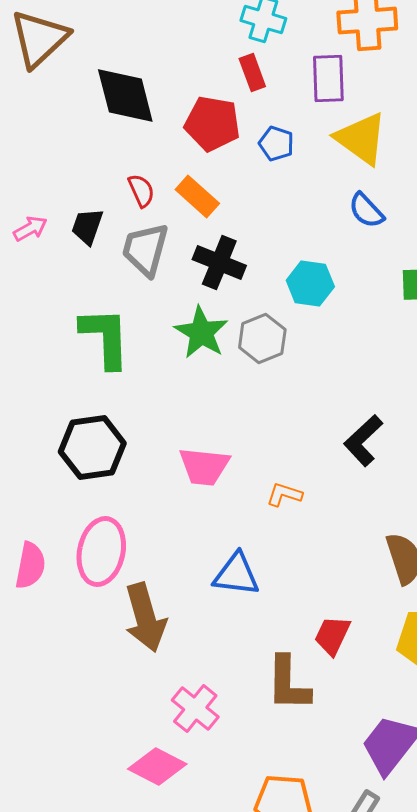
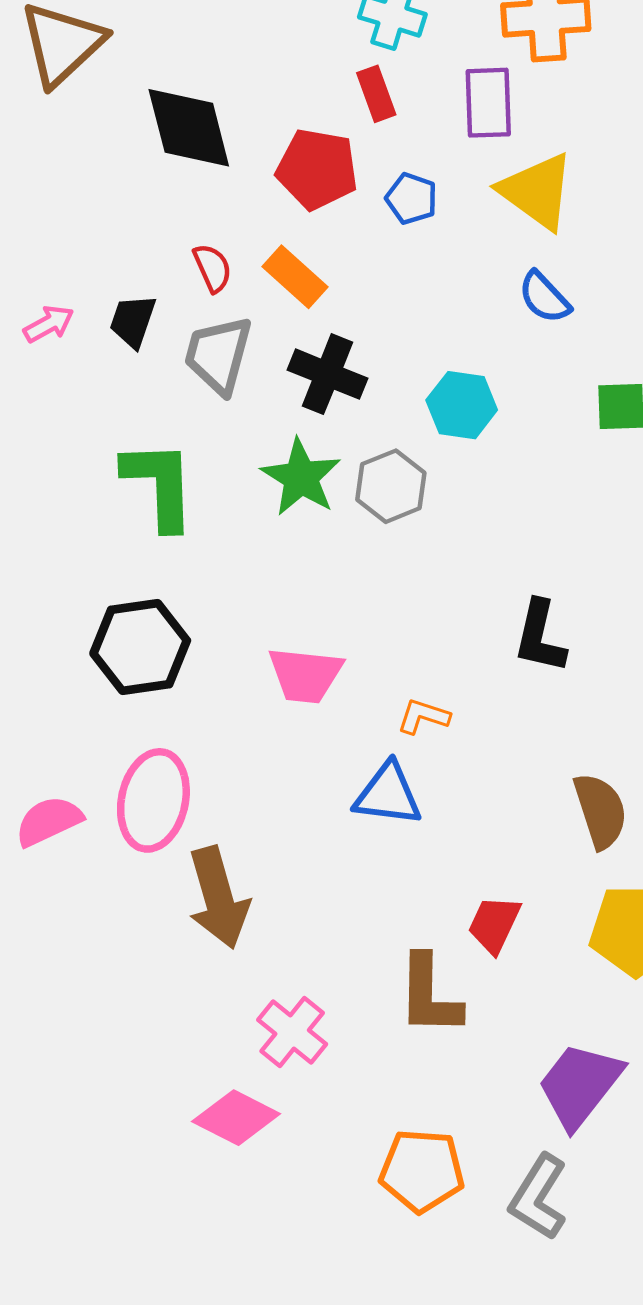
black L-shape: (363, 441) -> (540, 637), turned -34
pink semicircle: (30, 566) -> (49, 821), turned -126
blue triangle: (236, 575) -> (388, 795), moved

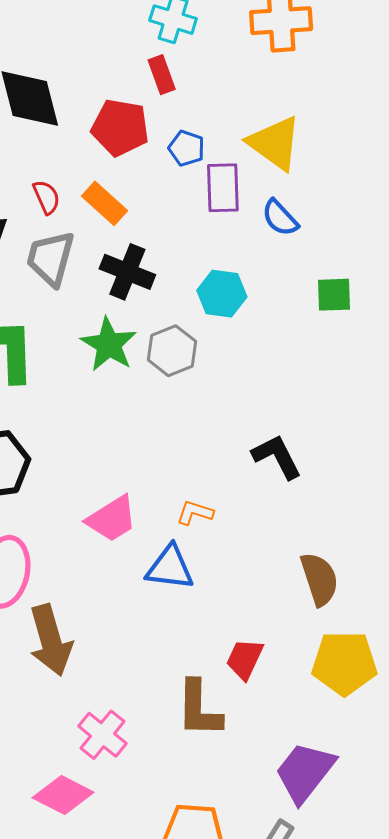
purple rectangle: (488, 103) -> (223, 188), moved
black L-shape: (540, 637) -> (277, 457), turned 140
pink trapezoid: (305, 675) -> (112, 519), moved, turned -38

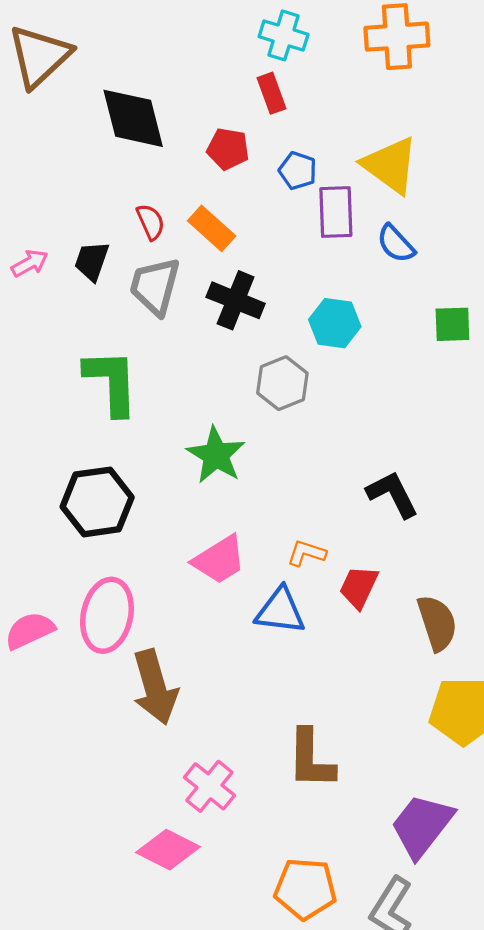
red pentagon: (120, 128) -> (228, 149), size x0.7
green star: (109, 344) -> (216, 455), moved
red trapezoid: (245, 659) -> (359, 587), moved

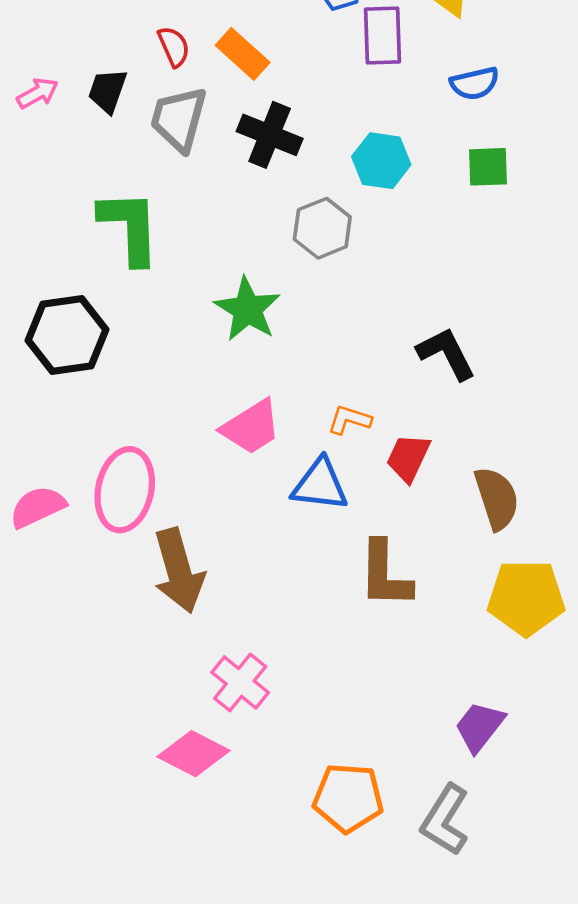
blue semicircle: (396, 244) -> (475, 83), moved, turned -60
green square: (452, 324) -> (488, 167), moved
black hexagon: (97, 502) -> (67, 335), moved
brown L-shape: (311, 759) -> (385, 574), moved
purple trapezoid: (422, 826) -> (479, 727), size x0.7

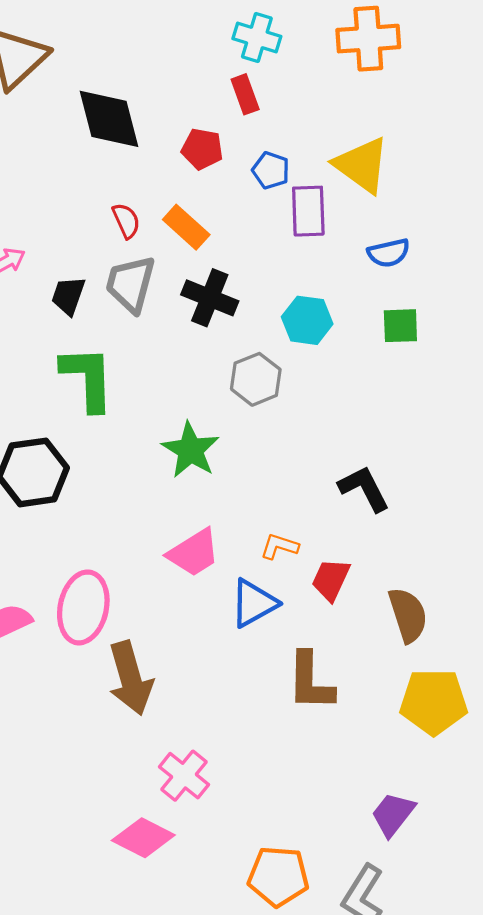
black trapezoid: (108, 91) -> (68, 296), moved
blue triangle: (320, 485) -> (254, 603), turned -36

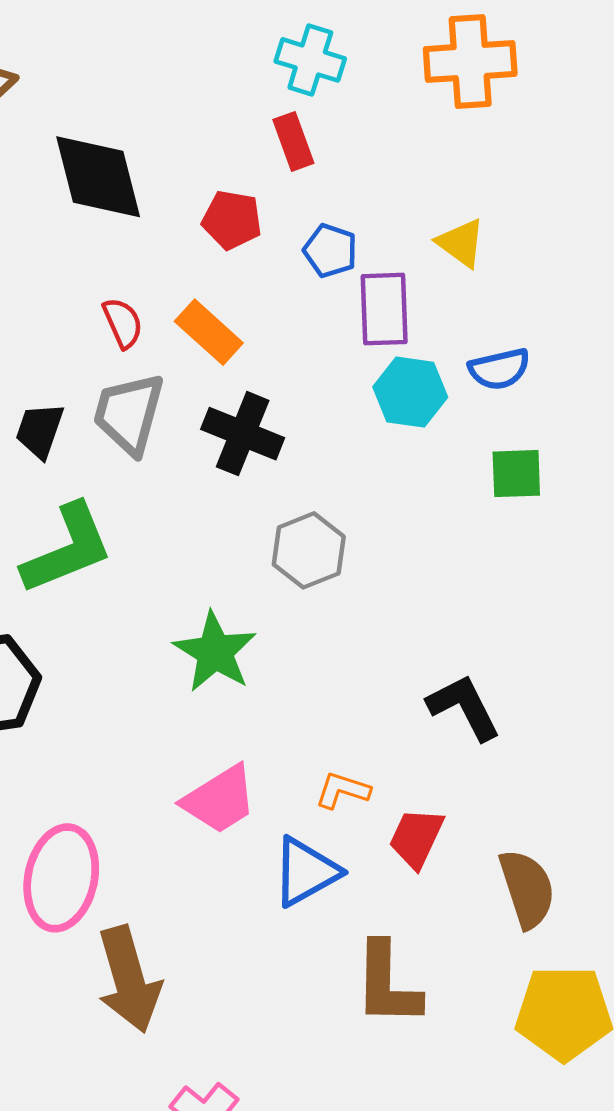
yellow triangle: (362, 165) -> (461, 243), size x0.6
cyan hexagon: (307, 320) -> (410, 392), moved
green L-shape: (88, 378) -> (67, 549), turned 70

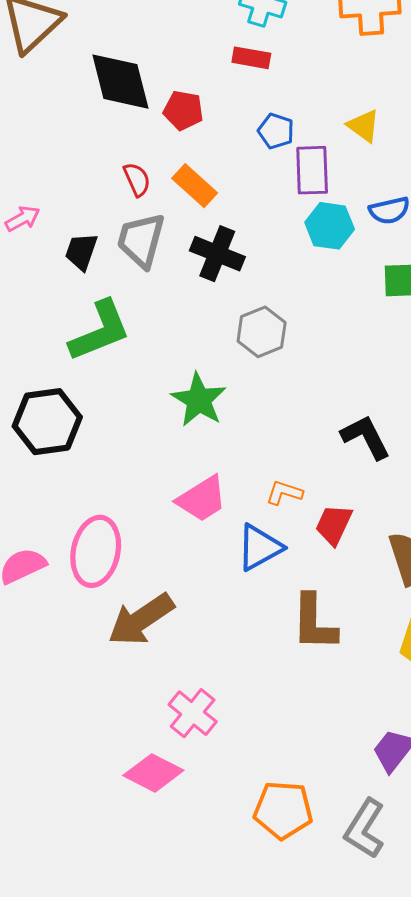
red rectangle: (293, 141) -> (251, 58), turned -60
red pentagon: (232, 220) -> (183, 110), moved
brown arrow: (129, 979) -> (141, 619), turned 72

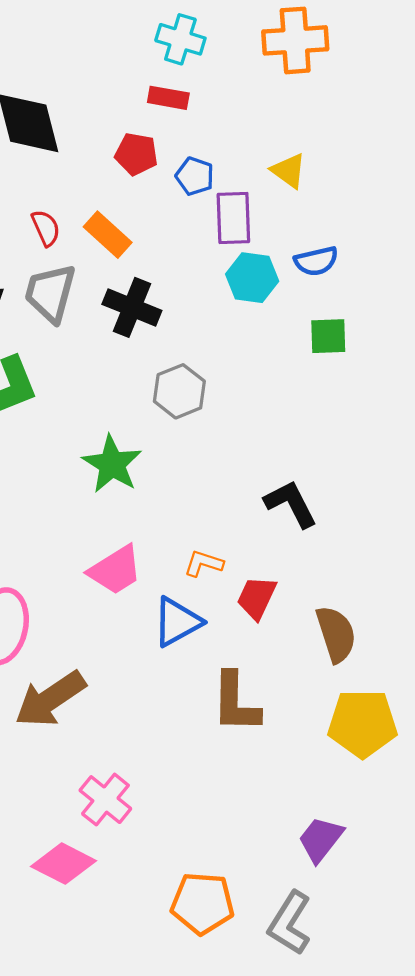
red pentagon: (183, 110) -> (136, 154), moved

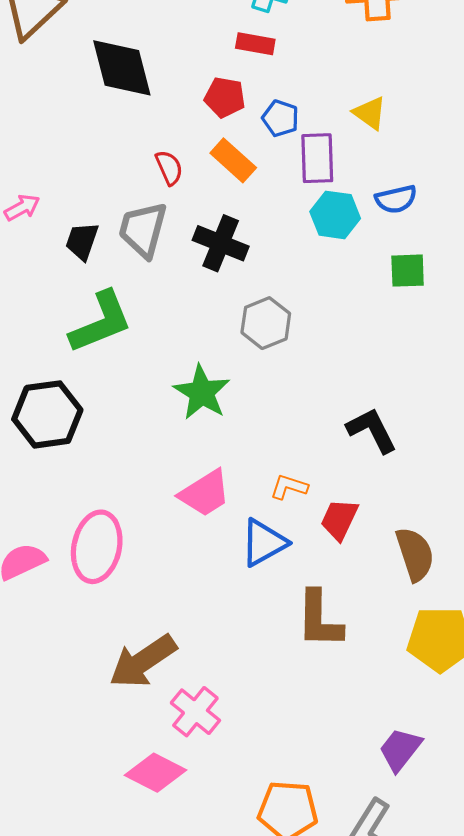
red semicircle: (46, 228) -> (169, 168), moved
orange rectangle: (108, 235) -> (233, 160), moved
brown arrow: (50, 699) -> (143, 661), moved

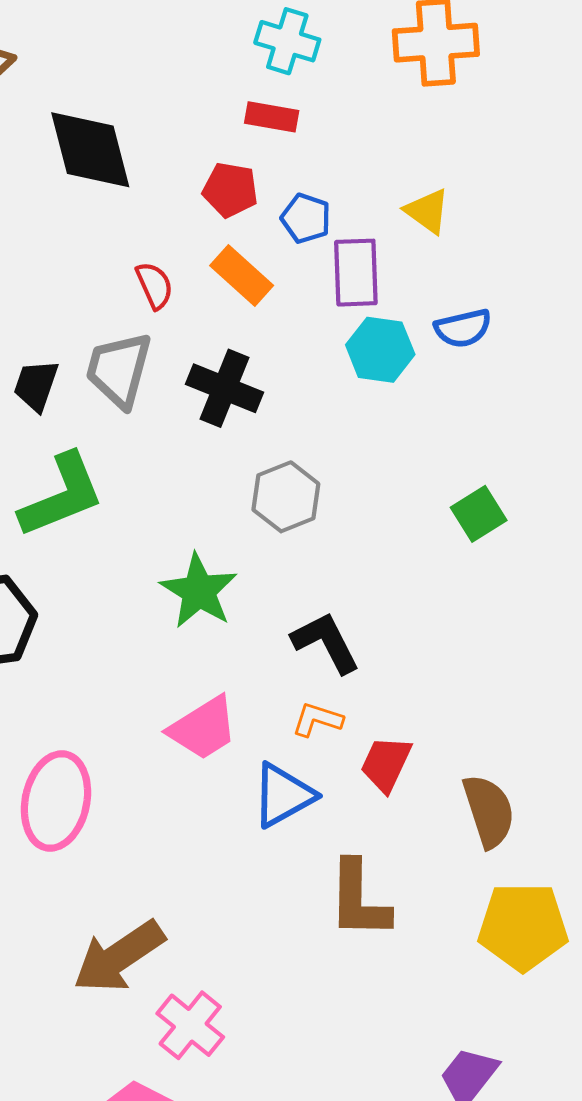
green square: (408, 271) -> (479, 514), moved, turned -30
black L-shape: (372, 430) -> (326, 642), moved

